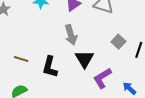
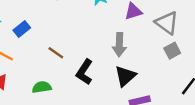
gray square: (118, 42) -> (172, 51), moved

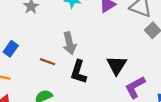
gray arrow: (119, 45) -> (70, 43), moved

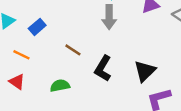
gray arrow: (70, 43) -> (109, 17), moved

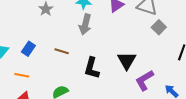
gray arrow: (109, 17) -> (85, 24), turned 30
brown line: (73, 50) -> (62, 51), moved

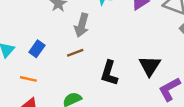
gray arrow: (85, 24) -> (82, 25), moved
brown line: (62, 51) -> (75, 53), turned -40

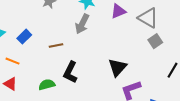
gray arrow: (82, 25) -> (82, 24), moved
black L-shape: (109, 73) -> (70, 72), moved

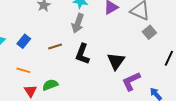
orange line: (13, 61) -> (23, 70), moved
black L-shape: (70, 72) -> (83, 54), moved
red triangle: (10, 84) -> (30, 91), moved, turned 32

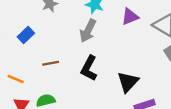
blue rectangle: (24, 41) -> (26, 35), moved
brown line: (55, 47) -> (51, 63), moved

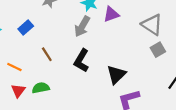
purple triangle: (130, 17) -> (111, 14), moved
brown line: (51, 63) -> (47, 54), turned 64

